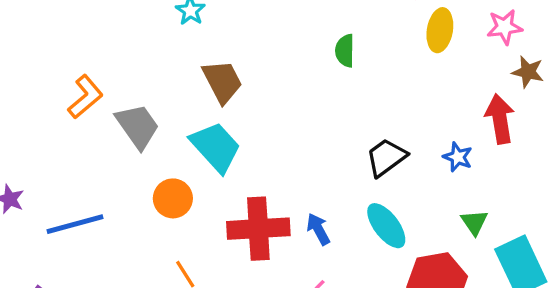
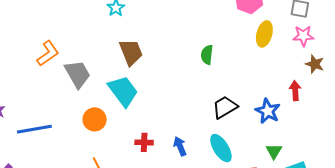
green semicircle: (345, 51) -> (207, 55), moved
red arrow: (500, 119) -> (295, 91), size x0.7
blue star: (458, 157) -> (268, 111), size x1.4
red cross: (258, 229) -> (144, 142), size x0.5

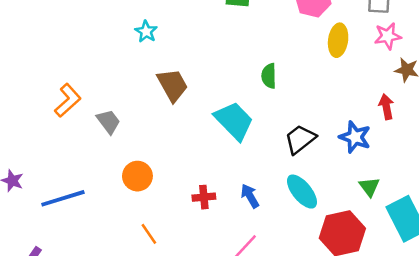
gray trapezoid: (77, 74) -> (108, 122), size x0.7
cyan trapezoid: (123, 91) -> (234, 121), moved

